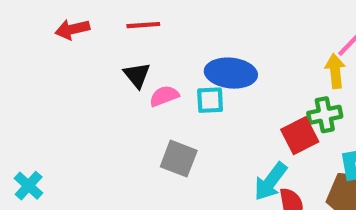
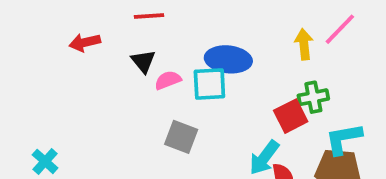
red arrow: (72, 29) -> (85, 42), moved
yellow arrow: (335, 71) -> (304, 44), moved
cyan square: (210, 100) -> (209, 84), size x1.4

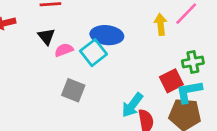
cyan square: (209, 84) -> (93, 53), turned -35
green cross: (313, 97) -> (193, 62), moved
red square: (291, 116) -> (171, 81), moved

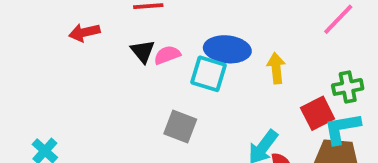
yellow arrow: (161, 24) -> (276, 68), moved
pink semicircle: (64, 50) -> (167, 55), moved
cyan square: (93, 53) -> (209, 74), turned -35

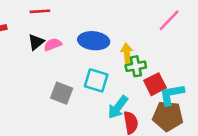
black triangle: (143, 51) -> (36, 42), turned 30
cyan square: (209, 74) -> (96, 80), moved
green cross: (348, 87) -> (136, 66), moved

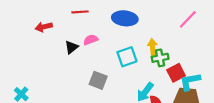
blue ellipse: (94, 41) -> (125, 18), moved
black triangle: (36, 42) -> (71, 47), moved
cyan square: (96, 80) -> (127, 57), moved, turned -36

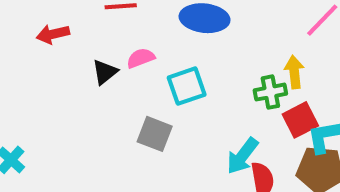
yellow arrow: (153, 47) -> (294, 72), moved
cyan square: (127, 57) -> (187, 86), moved

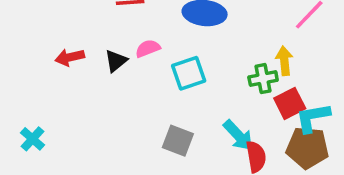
red arrow: (53, 34) -> (70, 57), moved
gray square: (155, 134) -> (178, 141), moved
cyan arrow: (242, 156) -> (238, 135), turned -80

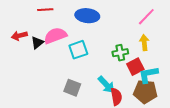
pink semicircle: (148, 48) -> (55, 36), size x1.6
red arrow: (70, 57) -> (19, 36), moved
yellow arrow: (284, 61) -> (144, 43), moved

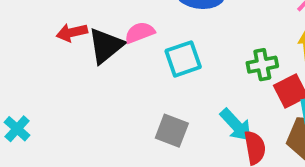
pink semicircle: (55, 36) -> (140, 33), size x0.7
black triangle: (37, 43) -> (106, 46), size x1.5

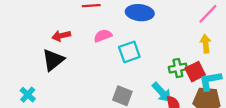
black triangle: (106, 46) -> (53, 60), moved
green cross: (262, 65) -> (178, 68), moved

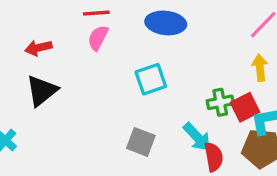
red arrow: (61, 36) -> (38, 48), moved
pink semicircle: (103, 36) -> (98, 38), moved, turned -42

